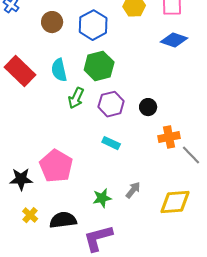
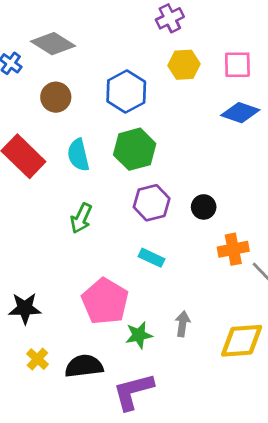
brown circle: (52, 22) -> (56, 97), moved
green arrow: (76, 98) -> (81, 218), moved
pink pentagon: (56, 166) -> (105, 301), moved
gray arrow: (133, 190) -> (183, 324), turned -30

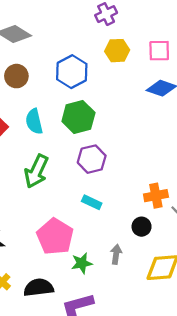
black circle: (204, 207) -> (142, 227), moved
green arrow: (81, 218) -> (36, 171), size x1.4

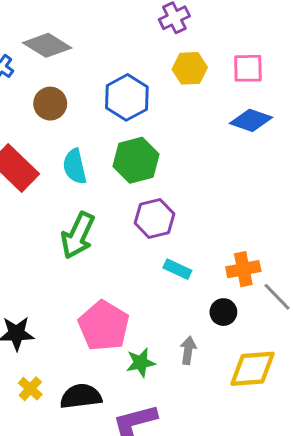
cyan rectangle: (92, 202) -> (177, 269), moved

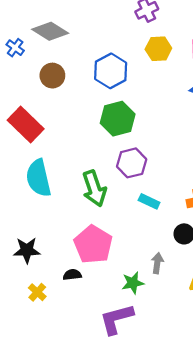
cyan semicircle: (75, 166) -> (38, 178), moved, size x1.4
green arrow: (78, 235) -> (94, 189), moved, turned -44
green star: (141, 363) -> (133, 283), moved
black semicircle: (81, 396) -> (72, 275), moved, size x0.6

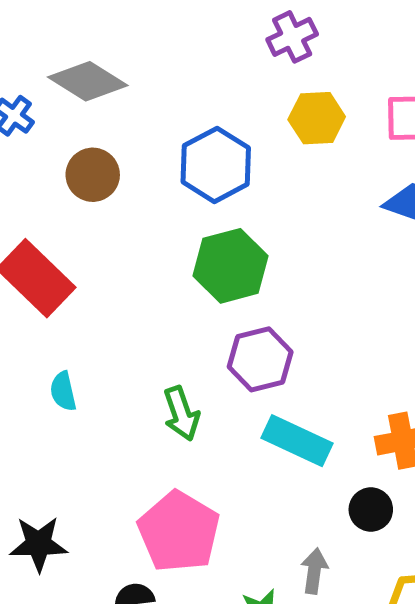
cyan semicircle: (38, 178) -> (63, 391), size x0.5
green arrow: (94, 189) -> (181, 413), size x0.7
cyan rectangle: (149, 201) -> (297, 441), size x1.5

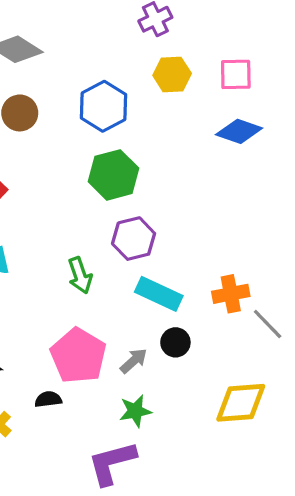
black circle: (371, 509) -> (175, 342), moved
gray arrow: (314, 571) -> (134, 361), moved, turned 40

